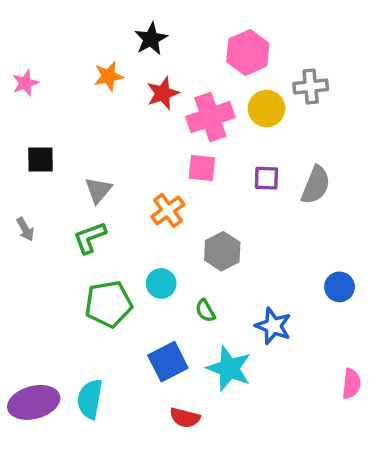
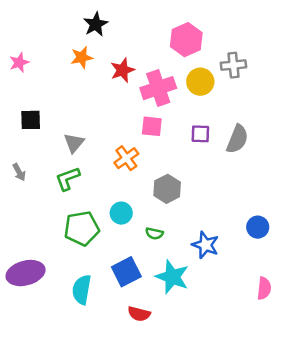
black star: (151, 39) -> (96, 24), moved
blue circle: (339, 287) -> (258, 227), moved
green semicircle: (205, 311) -> (154, 233), turned -48
cyan semicircle: (90, 399) -> (82, 290), moved
purple ellipse: (34, 402) -> (26, 273), moved

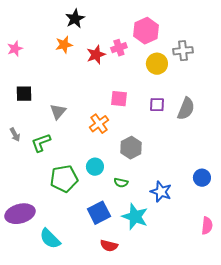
pink cross: (158, 88) -> (119, 48), moved, size x0.6
green L-shape: (68, 179) -> (41, 143), moved
cyan semicircle: (82, 290) -> (50, 239), moved, turned -55

